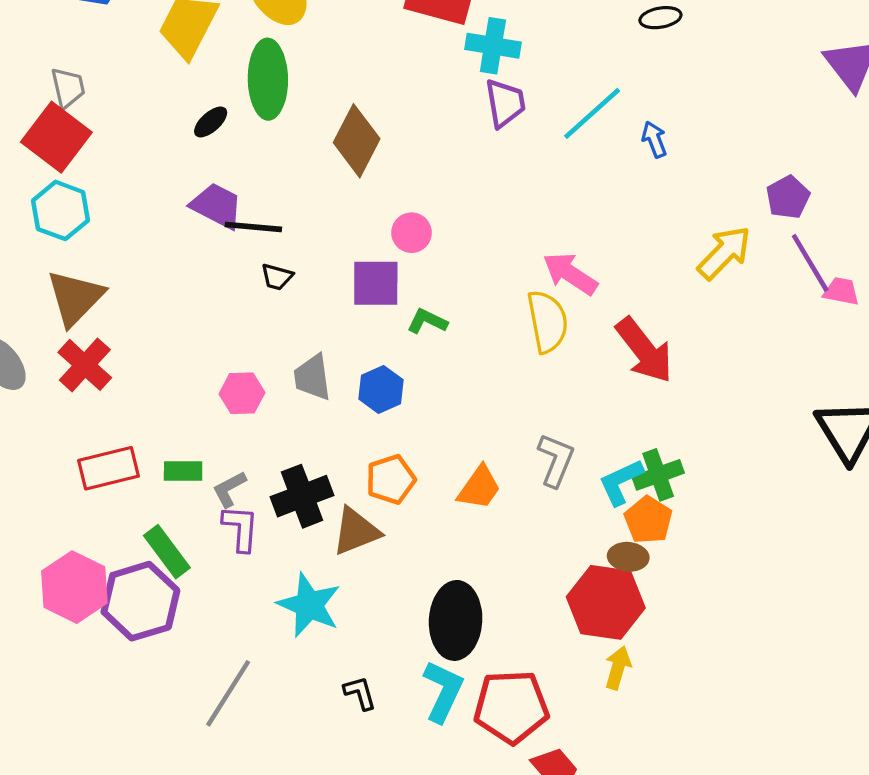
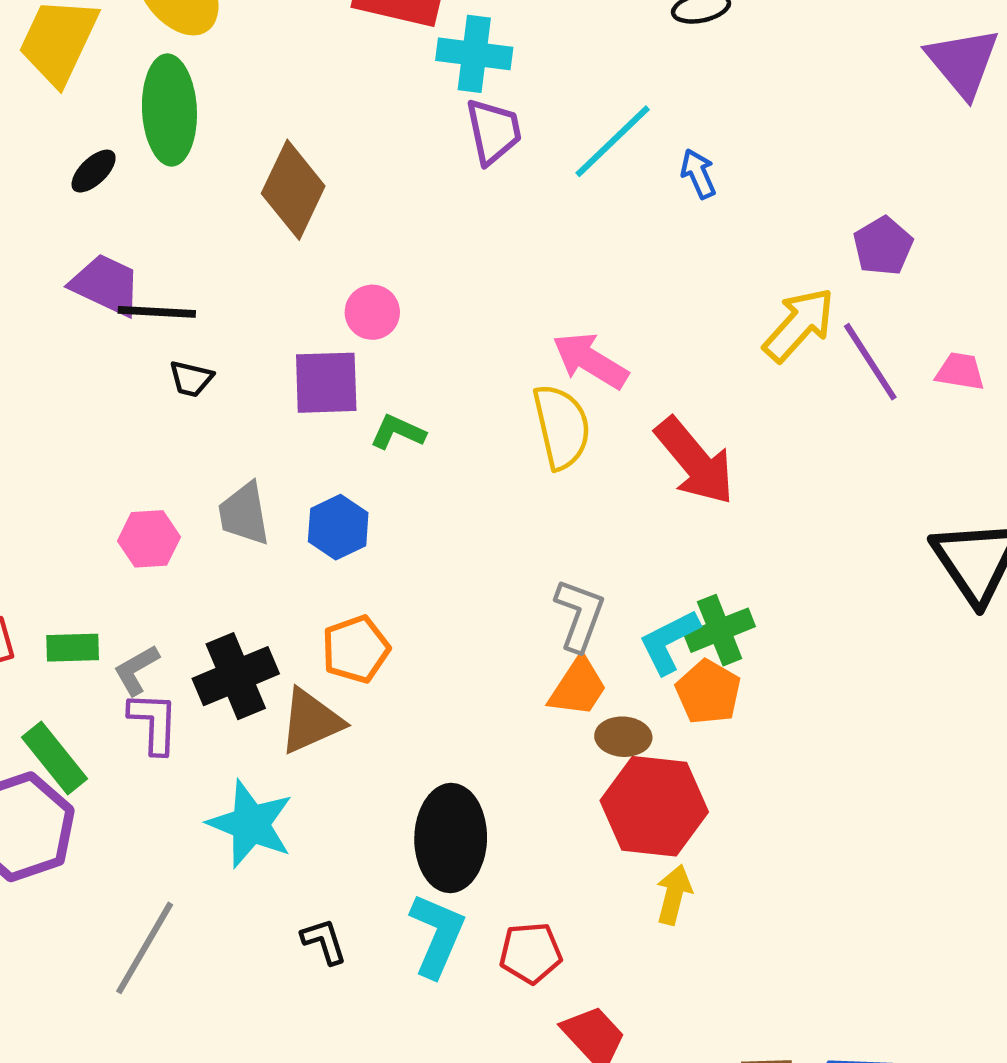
purple line: (810, 263) -> (870, 362), moved
orange trapezoid: (479, 488) -> (578, 687), moved
brown ellipse: (628, 557) -> (623, 737), moved
red pentagon: (511, 707) -> (531, 953), size x0.6

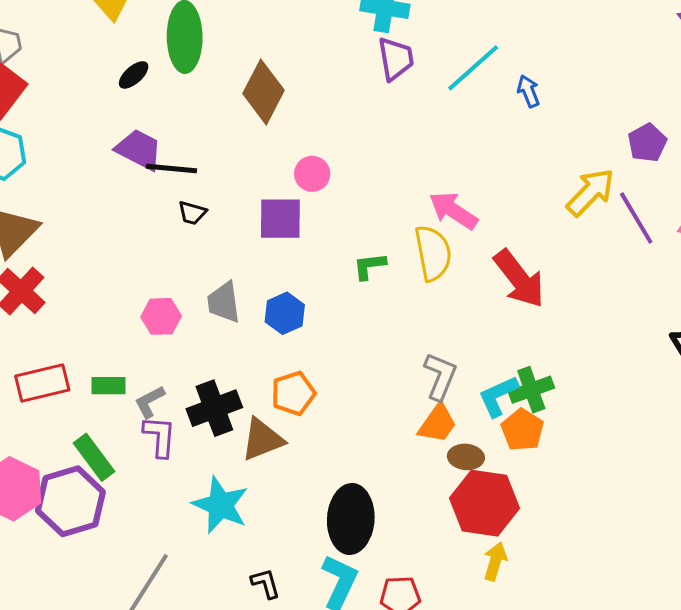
green L-shape: (398, 432) -> (369, 266), moved, turned -33

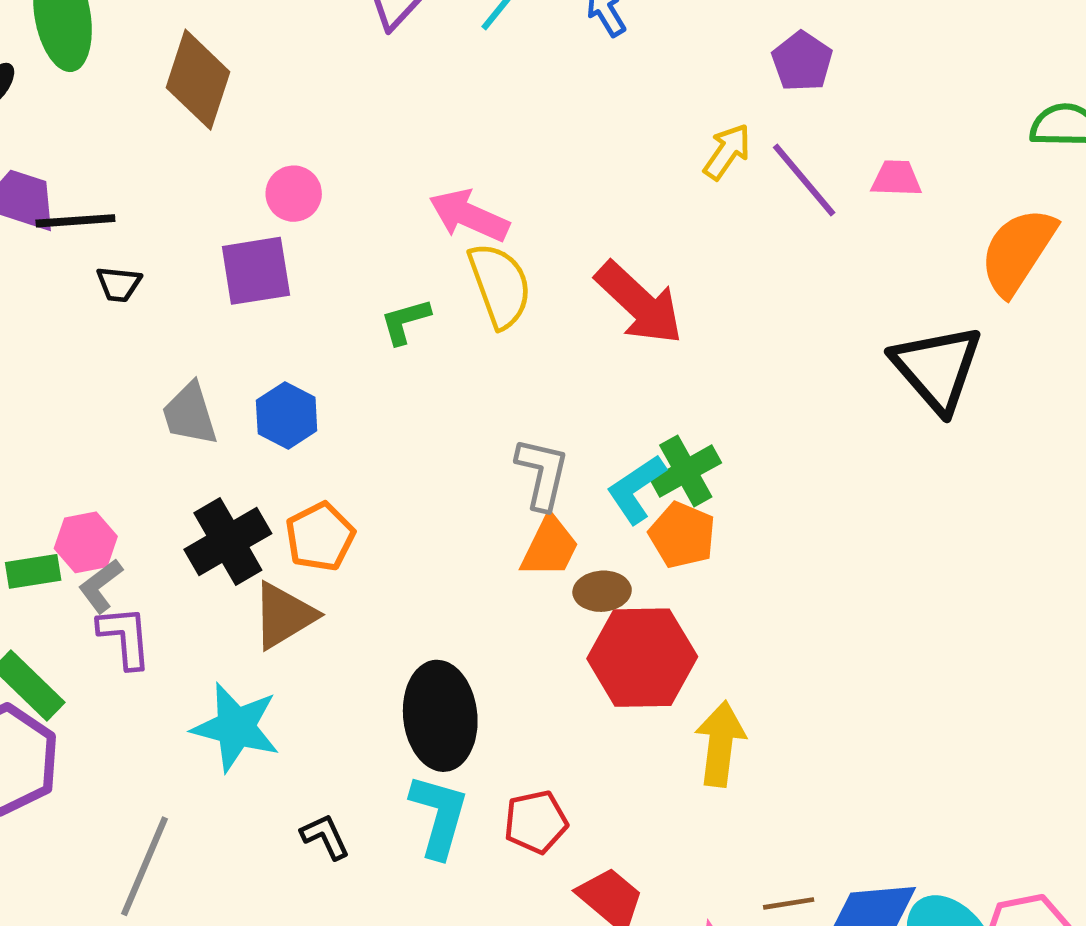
yellow arrow: (590, 192) -> (727, 152), size x0.7
pink arrow: (453, 211) -> (469, 216), moved
pink hexagon: (161, 316) -> (86, 542), moved
black cross: (214, 408) -> (228, 541), moved
yellow arrow: (495, 561) -> (720, 744), moved, size x1.4

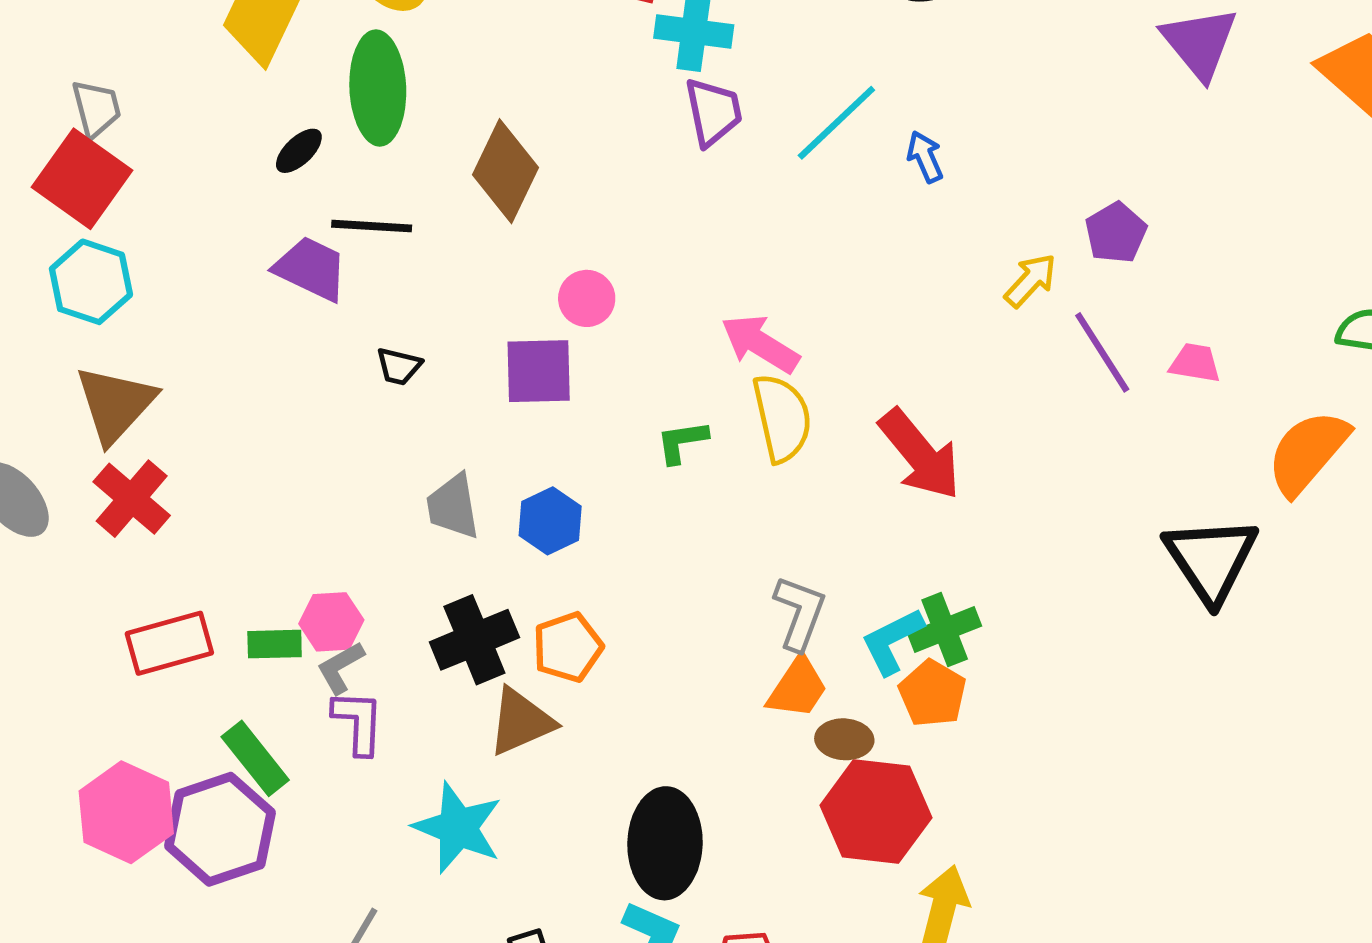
yellow arrow: (727, 152) -> (1031, 280), moved
black line: (75, 221) -> (372, 226), moved

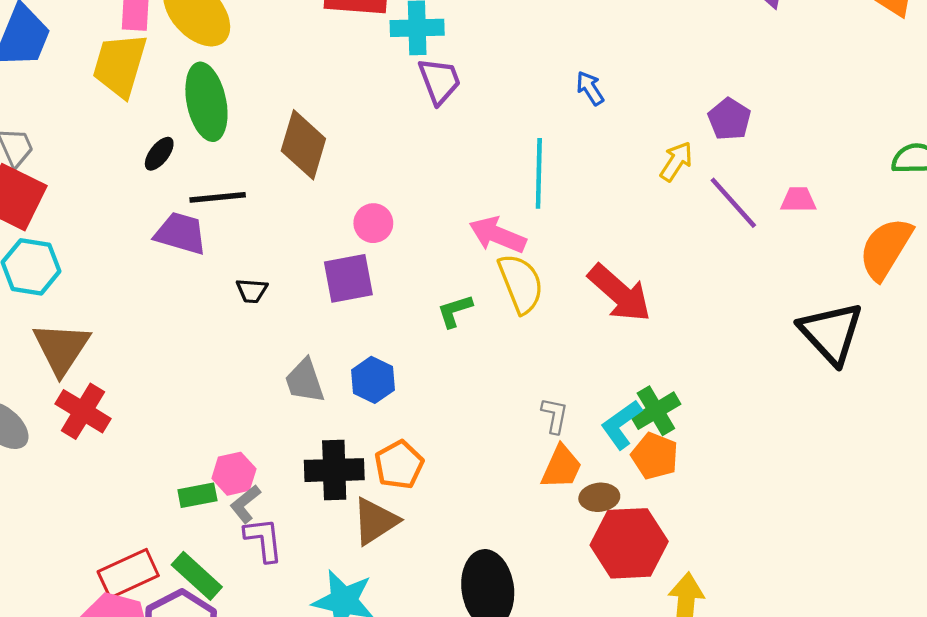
cyan line: (836, 123) -> (539, 173), moved, turned -36
gray L-shape: (800, 613) -> (555, 415), size x0.7
black cross: (474, 640) -> (334, 470), turned 30
red rectangle: (169, 643) -> (128, 574), moved

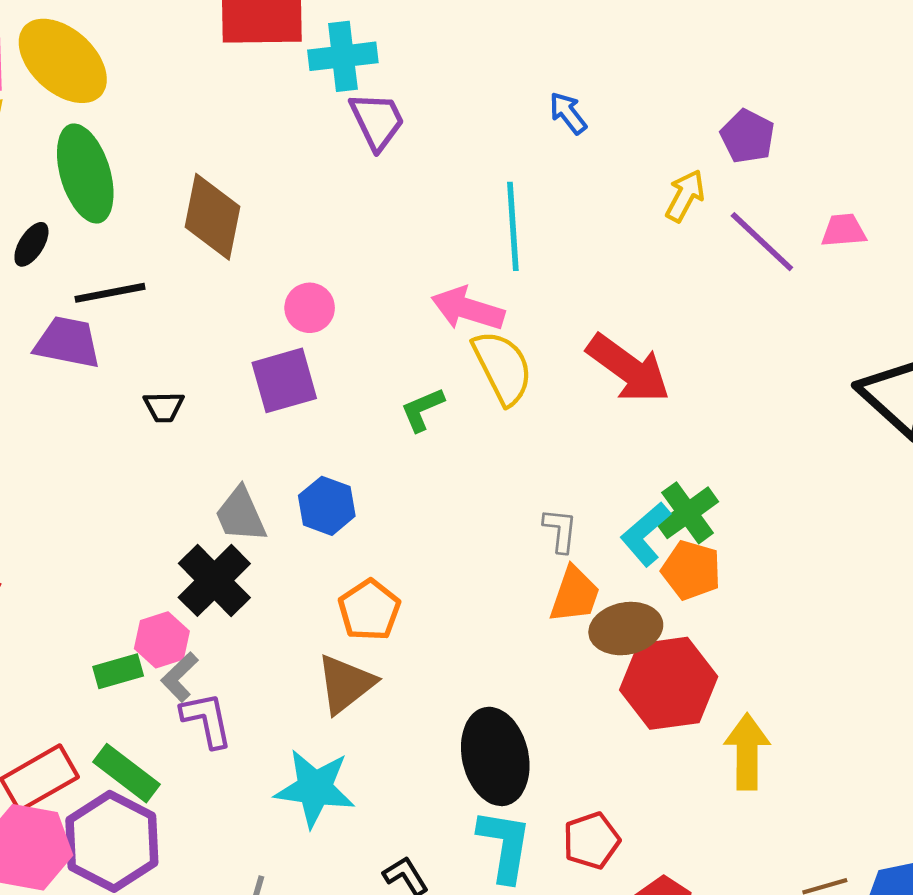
black cross: (334, 470) -> (214, 580), moved, turned -38
brown ellipse: (599, 497) -> (626, 629), size x1.4

